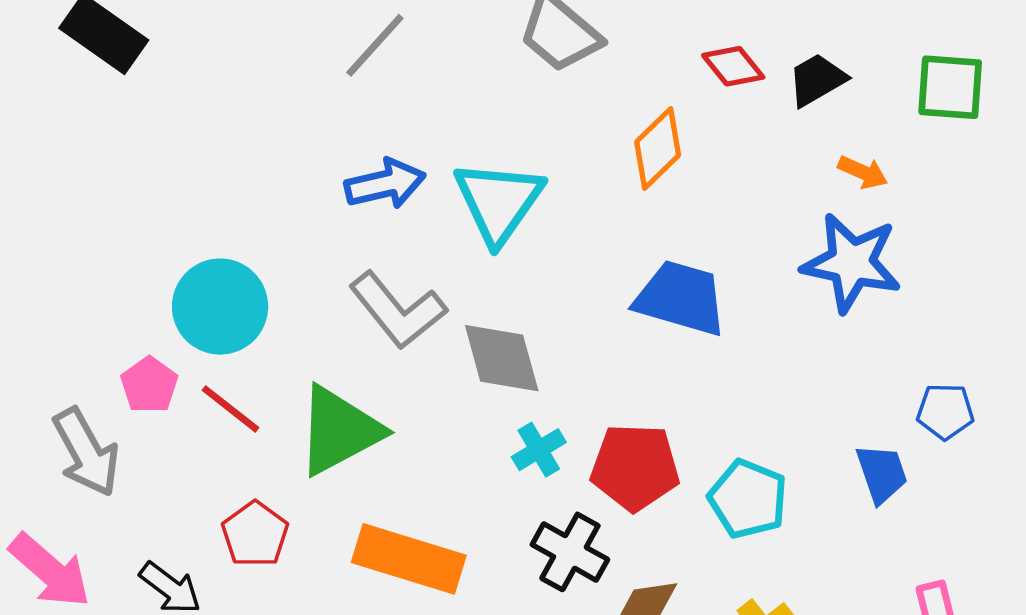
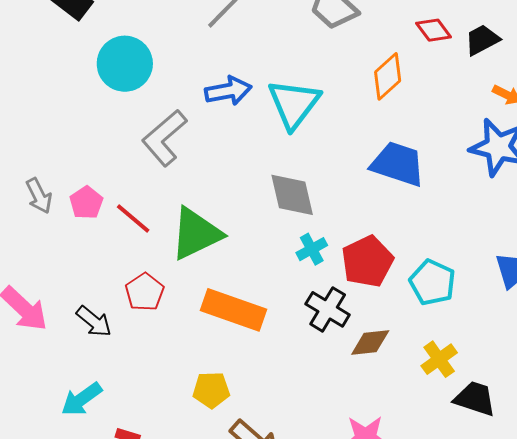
cyan circle: (220, 307) -> (125, 64), moved
gray L-shape: (398, 310) -> (164, 138), moved, turned 86
gray arrow: (86, 452) -> (39, 196), moved, size x0.7
red pentagon: (635, 467) -> (367, 261), turned -30

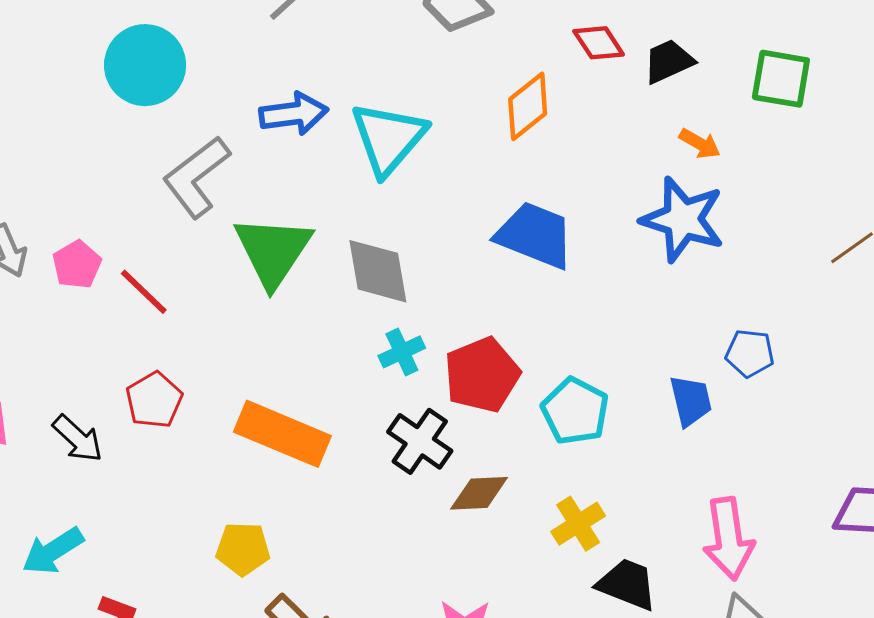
green triangle: (196, 234) -> (273, 251), moved, turned -34

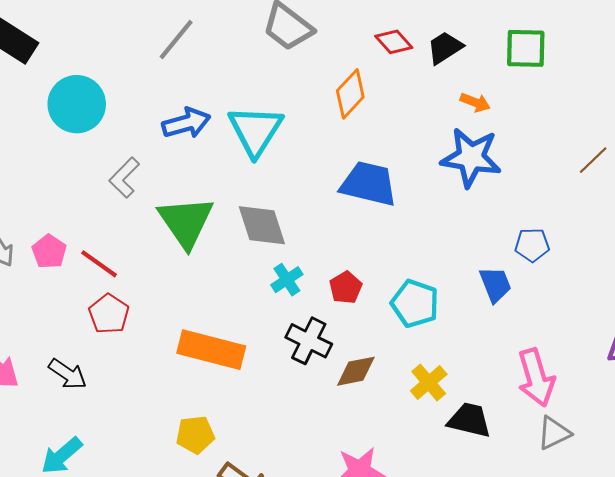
gray L-shape: (196, 177) -> (124, 178), size x0.7
red pentagon: (482, 375) -> (346, 288), size x0.6
red pentagon: (154, 400) -> (109, 314), moved

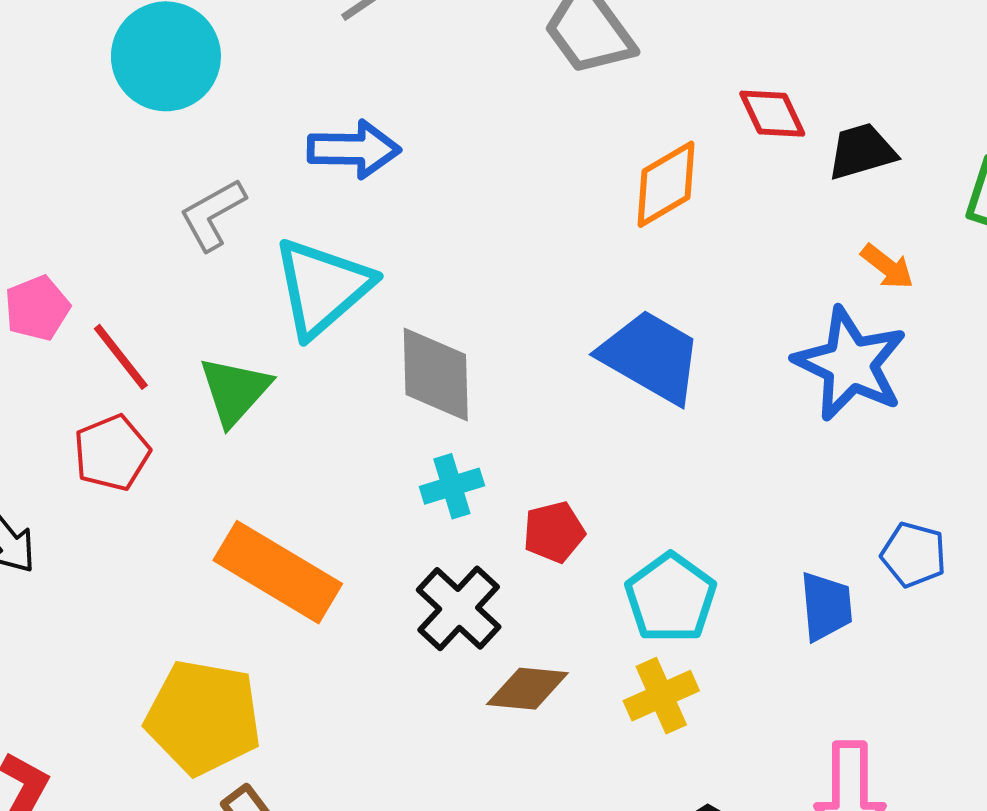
cyan triangle: (256, 131) -> (322, 287), moved
green triangle: (186, 222) -> (235, 391), moved, size x0.7
yellow cross: (429, 383) -> (661, 696), moved
yellow pentagon: (195, 435) -> (203, 717), size x1.6

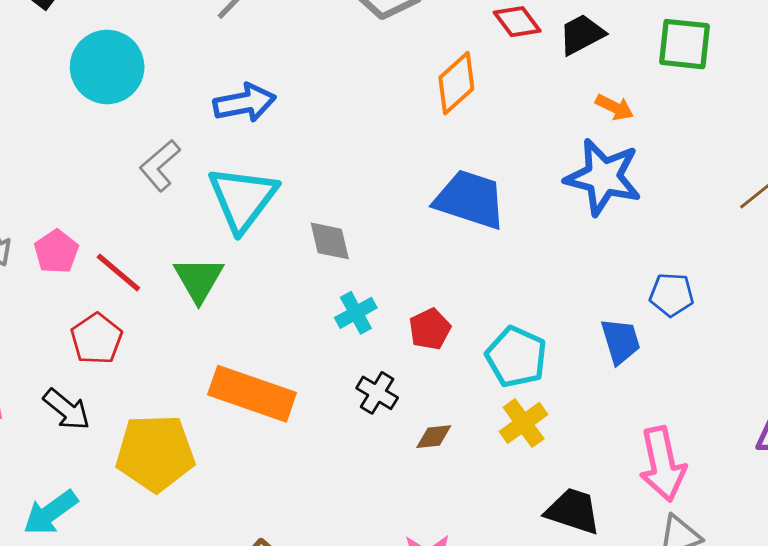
gray diamond: (436, 374) -> (330, 241), size x0.7
red pentagon: (112, 453) -> (96, 339), moved
black cross: (459, 608) -> (377, 393), size x0.7
brown diamond: (527, 689) -> (434, 437), size x0.7
yellow pentagon: (203, 717) -> (155, 453), moved

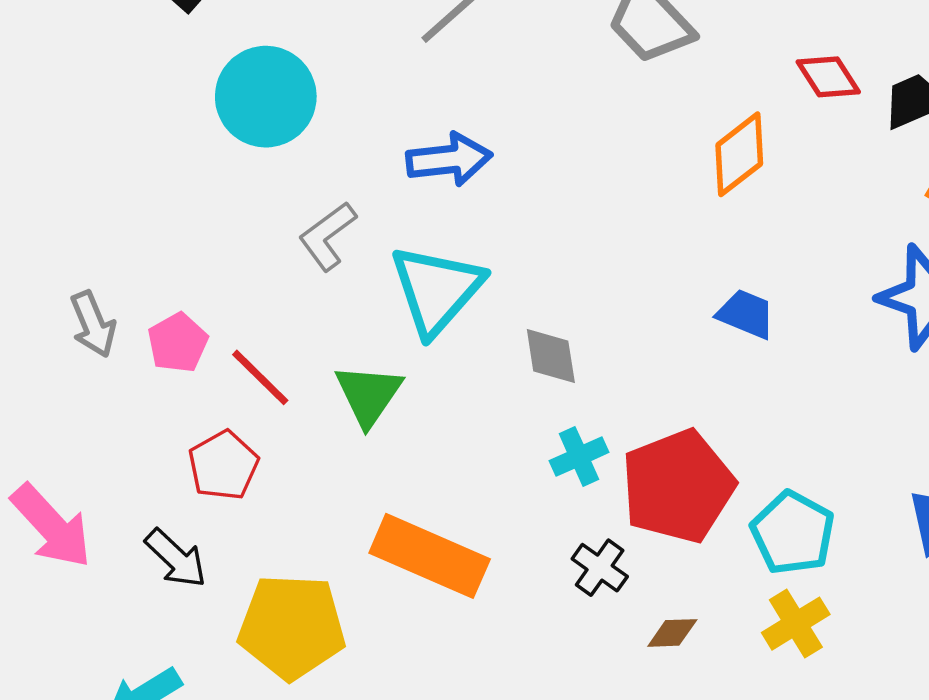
blue trapezoid: (470, 199) -> (746, 314), size x0.6
red pentagon: (430, 329) -> (678, 486), size x2.0

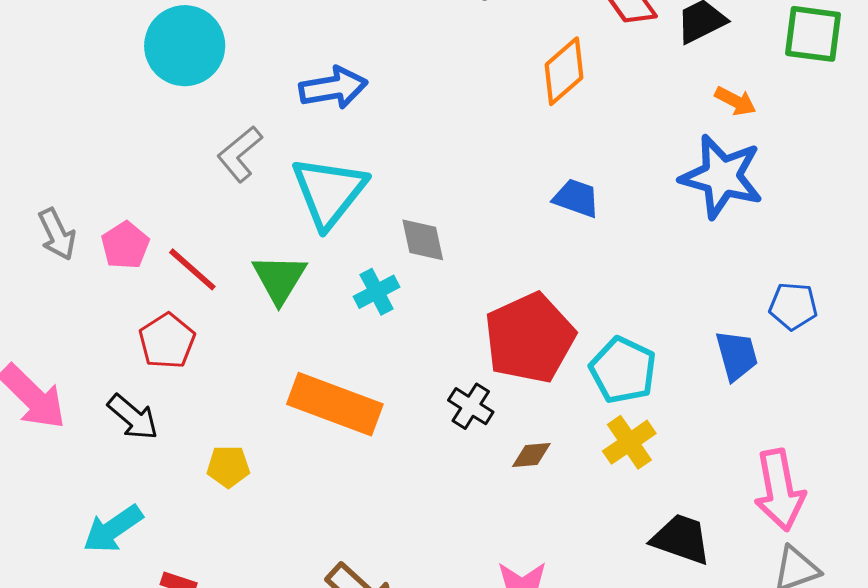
cyan cross: (579, 457) -> (377, 292), moved
yellow pentagon: (292, 627) -> (228, 466), size x0.5

